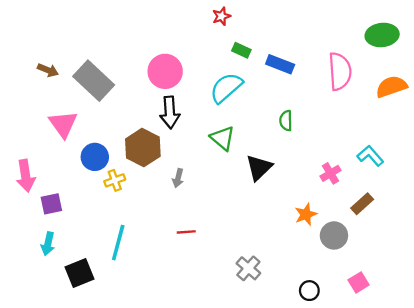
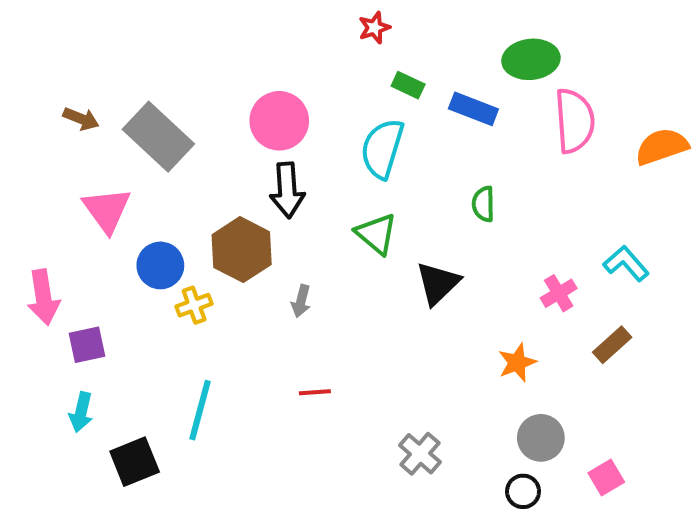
green ellipse: (382, 35) -> (531, 59), moved
cyan semicircle: (226, 88) -> (382, 149), turned -32
gray circle: (334, 235) -> (541, 438), moved

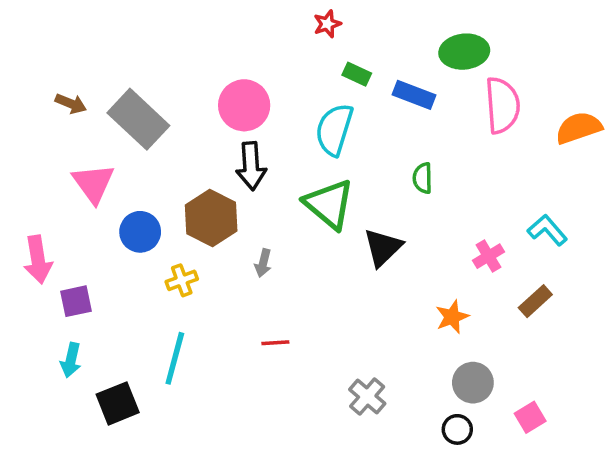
green triangle: (376, 234) -> (329, 204), size x1.4
yellow cross: (194, 305) -> (182, 280), moved

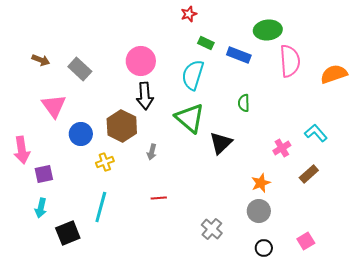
gray rectangle: (138, 119) -> (80, 69), size x0.7
gray circle: (473, 383) -> (259, 211), moved

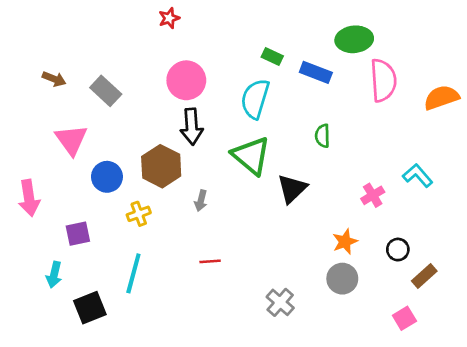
red star: (189, 14) -> (169, 18), moved
purple square: (44, 174) -> (78, 234), moved
brown rectangle: (309, 174) -> (424, 276), moved
black circle: (264, 248) -> (398, 250), moved

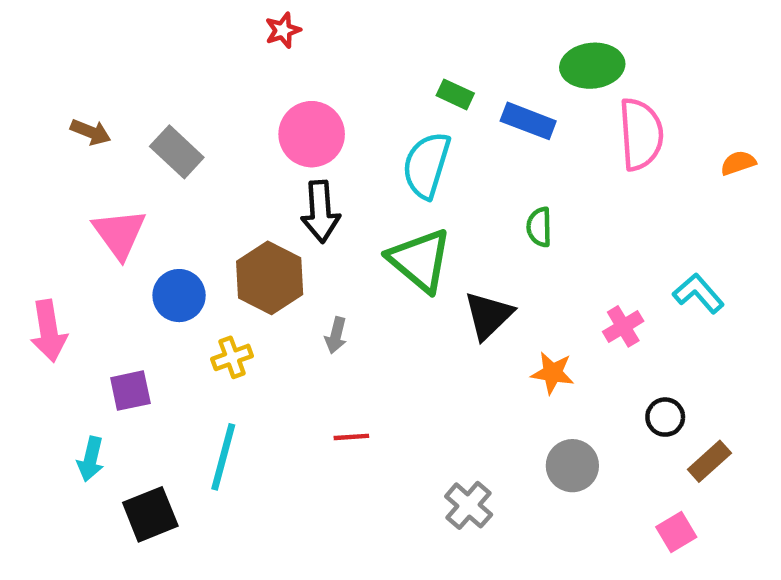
orange semicircle: (441, 97) -> (738, 163), size x0.6
orange star: (345, 242) -> (552, 373), moved, turned 30

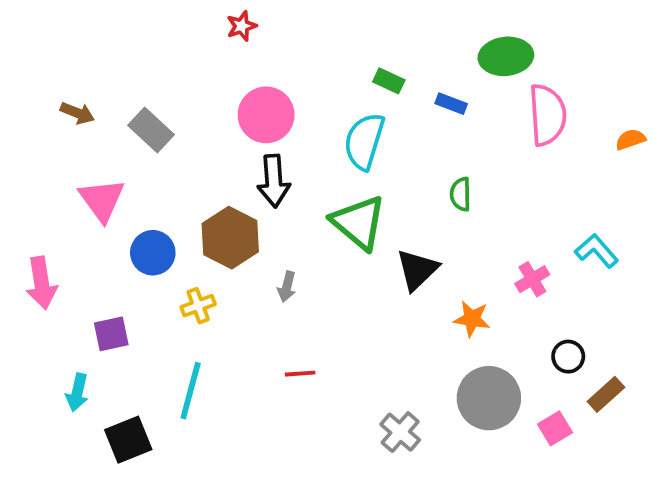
blue rectangle: (528, 121) -> (451, 104), size x0.7
gray circle: (572, 466) -> (489, 398), size x1.4
pink square: (676, 532) -> (555, 428), moved

